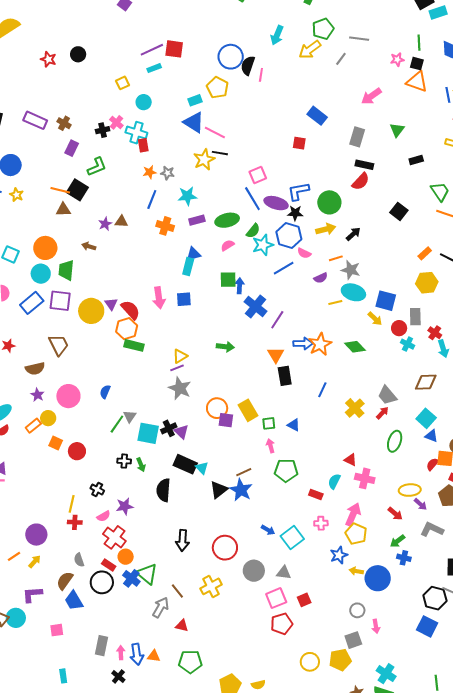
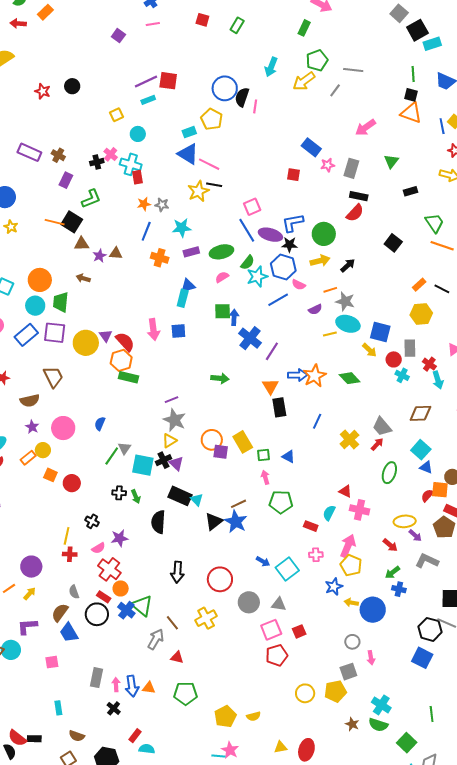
pink star: (397, 60) -> (328, 165), moved
brown triangle: (63, 210) -> (82, 244), moved
yellow triangle: (180, 356) -> (169, 441), moved

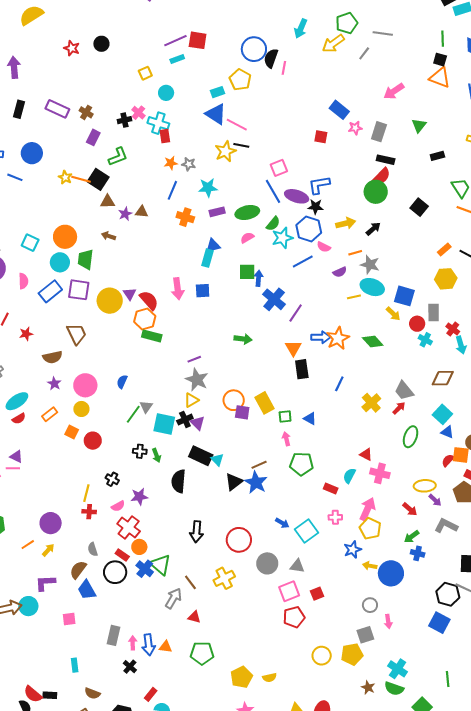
yellow star: (11, 227) -> (65, 177), moved
green circle: (324, 234) -> (376, 192), moved
yellow circle: (43, 450) -> (81, 409), moved

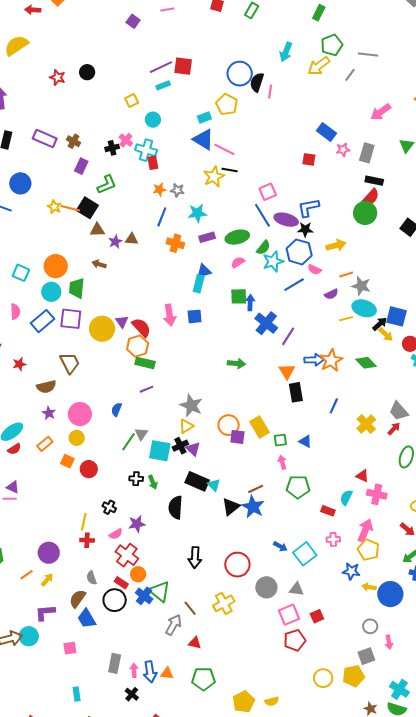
black arrow: (373, 229) -> (380, 324), moved
purple line: (194, 359) -> (147, 389), moved
blue star: (353, 550) -> (351, 571), turned 30

